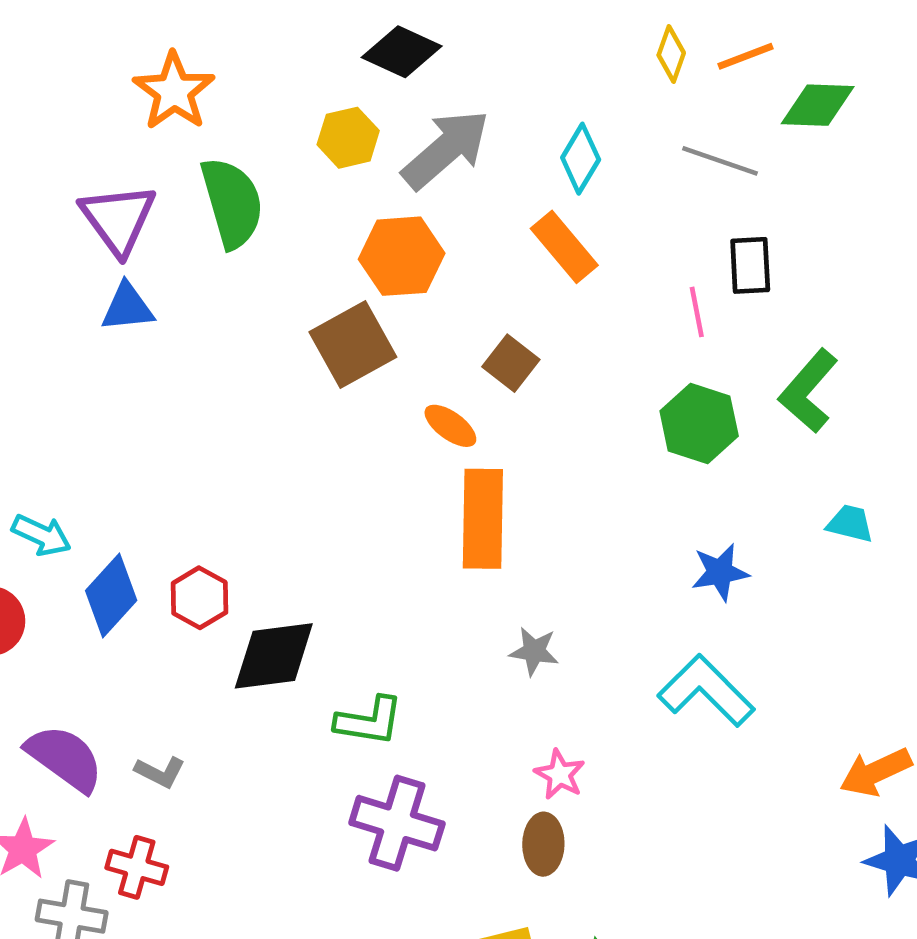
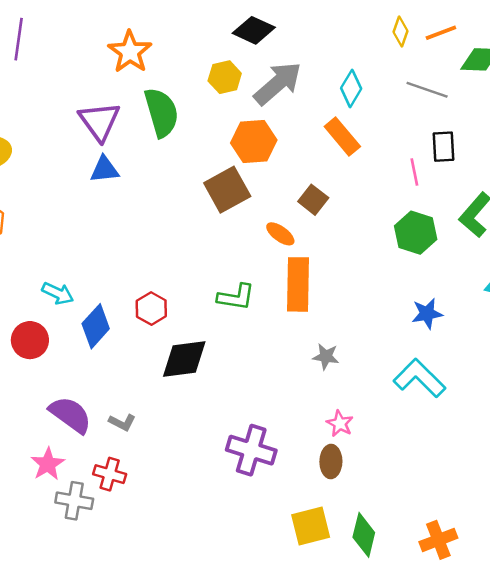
red hexagon: (199, 598) -> (151, 308), moved
green L-shape: (369, 721) -> (236, 297), moved

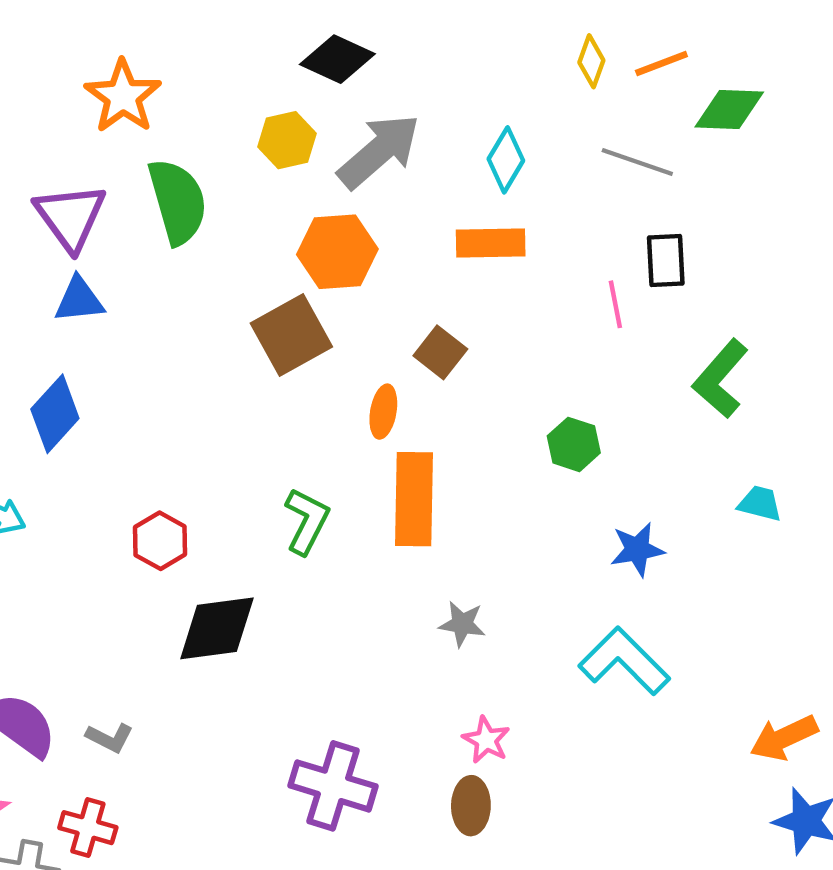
orange rectangle: (342, 137) -> (491, 243), turned -51
green hexagon: (416, 233) -> (574, 444), moved, size x0.7
orange ellipse: (280, 234) -> (383, 412), turned 64
green L-shape: (236, 297) -> (307, 521), turned -72
blue diamond: (96, 326) -> (55, 414), moved

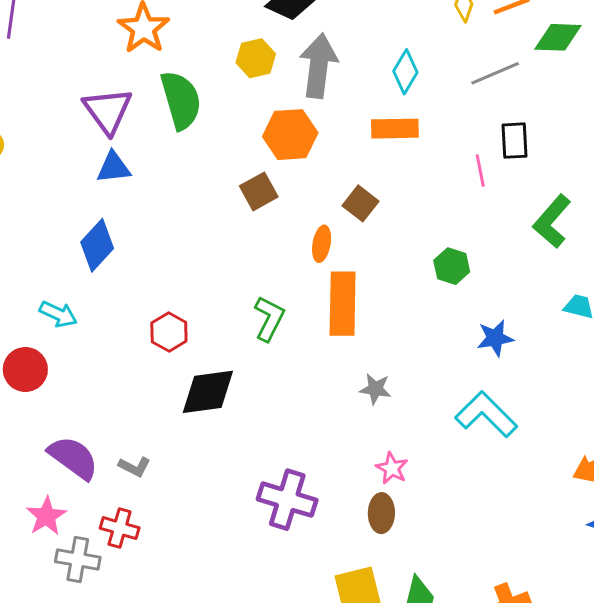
gray arrow: (379, 151) -> (319, 66), turned -42
gray line: (637, 162) -> (495, 73), turned -42
brown square: (291, 335) -> (259, 191), size x0.7

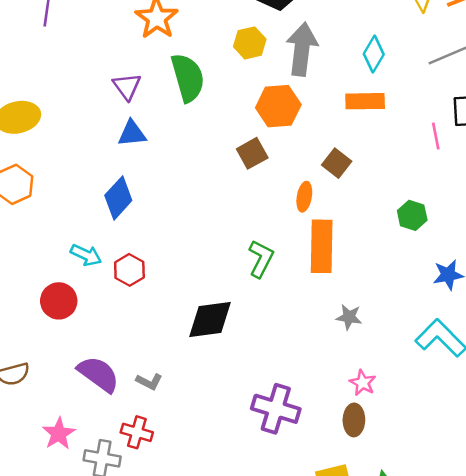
purple triangle: (108, 111) -> (127, 86), size x0.7
red hexagon: (169, 332) -> (129, 270), moved
pink star: (46, 516) -> (59, 434), moved

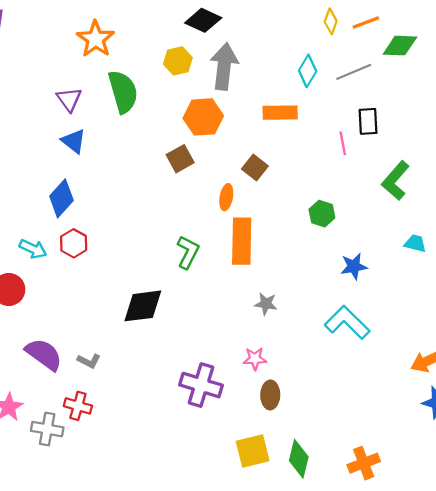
cyan diamond: (374, 54) -> (308, 71), moved
blue triangle: (132, 133) -> (74, 141), turned 44
red hexagon: (129, 270) -> (74, 243), moved
pink star: (363, 383) -> (255, 359), moved, turned -30

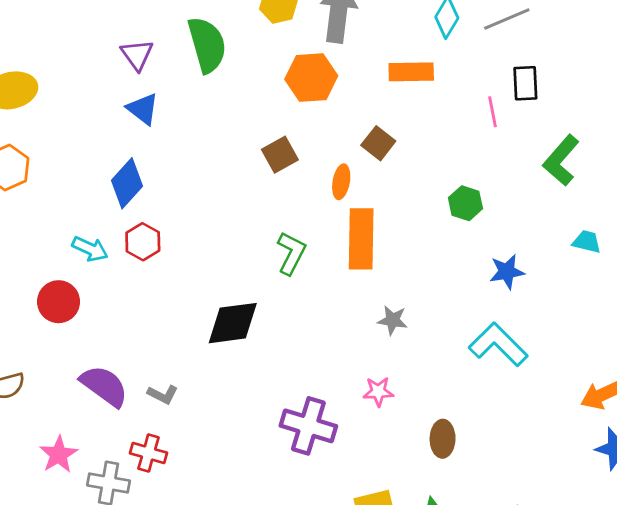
brown square: (180, 159) -> (280, 155), moved
brown ellipse: (270, 395) -> (443, 439), moved

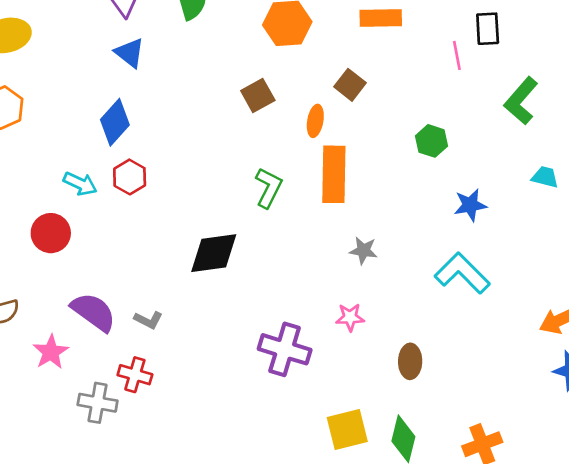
pink star: (59, 454) -> (51, 352), moved

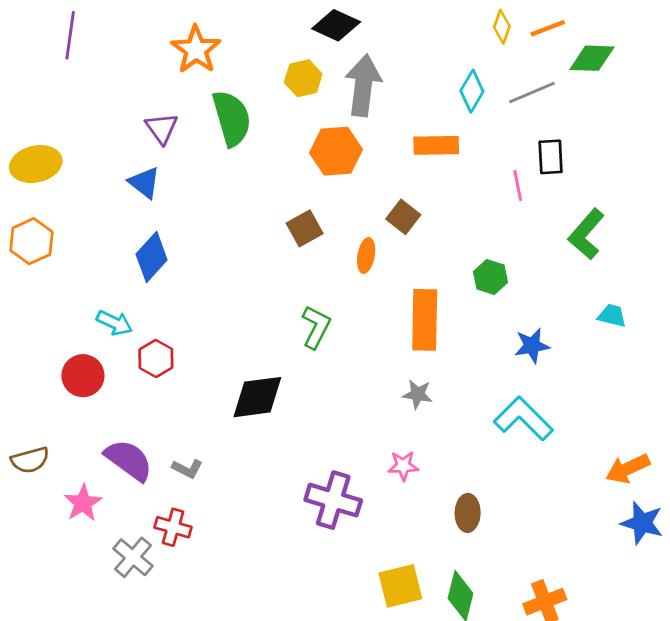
blue triangle: (130, 53) -> (144, 183), moved
orange rectangle: (334, 174) -> (425, 320), moved
red hexagon: (130, 177) -> (156, 359), moved
gray cross: (98, 403) -> (133, 557), turned 30

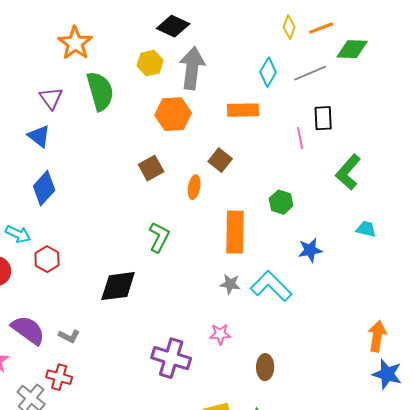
cyan L-shape: (523, 419) -> (271, 286), moved
orange arrow: (628, 469) -> (377, 336), turned 124

